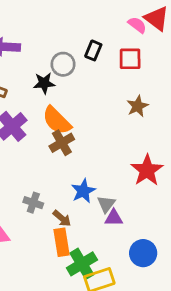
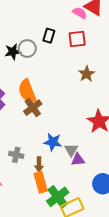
black star: (44, 83) -> (13, 52), moved
orange semicircle: (57, 120) -> (27, 91), turned 30
blue star: (83, 191) -> (53, 142), turned -30
brown arrow: (62, 218) -> (39, 164), turned 56

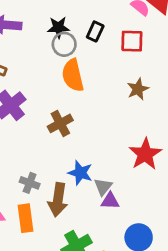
black star: (13, 52) -> (58, 27), moved
orange semicircle: (27, 91) -> (73, 75), moved
brown arrow: (39, 164) -> (58, 200), size x1.6
orange rectangle: (41, 182) -> (26, 218), moved

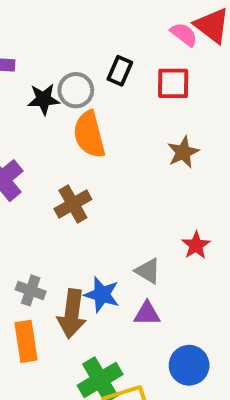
black star: (58, 27) -> (44, 99), moved
red star: (145, 154) -> (196, 245), size x0.6
blue star: (80, 173) -> (102, 295), moved
gray triangle: (103, 187) -> (148, 271), moved, turned -36

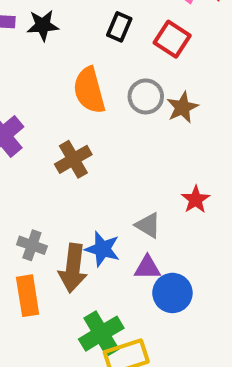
red square: (173, 83) -> (172, 39), turned 33
gray circle: (76, 90) -> (146, 96), moved
black star: (44, 99) -> (43, 25), moved
blue circle: (189, 365) -> (172, 293), moved

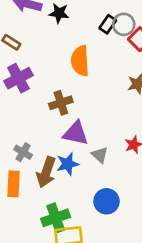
gray circle: (146, 96) -> (124, 24), moved
blue star: (103, 249) -> (68, 164), turned 30
purple triangle: (147, 268) -> (76, 133), moved, size x1.5

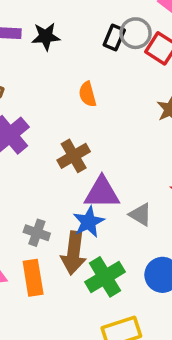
orange semicircle: (80, 61) -> (88, 94), size x0.6
blue star: (68, 164) -> (89, 222), moved
green cross: (56, 218) -> (105, 277), moved

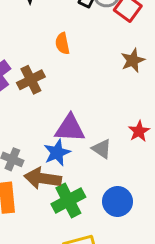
brown cross: (74, 156) -> (31, 80), moved
brown arrow: (74, 253) -> (43, 178), turned 88

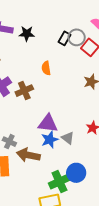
blue star: (57, 153) -> (50, 140), moved
green cross: (68, 200) -> (59, 182), moved

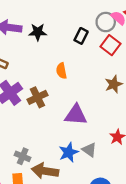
gray circle: (77, 37) -> (106, 22), moved
purple triangle: (48, 123) -> (76, 115), moved

